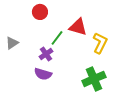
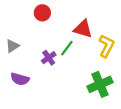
green line: (57, 38) -> (67, 48), moved
purple semicircle: (43, 74) -> (20, 79), moved

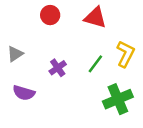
red triangle: (83, 29) -> (95, 18), moved
green line: (67, 48) -> (95, 64), moved

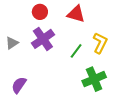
purple cross: (58, 68) -> (43, 39), moved, size x1.6
purple semicircle: (24, 93) -> (19, 85), moved, turned 108

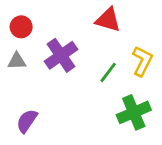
red circle: (40, 12) -> (21, 27), moved
gray triangle: (12, 43) -> (17, 61), turned 32

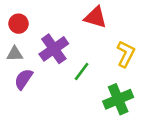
green line: (108, 72) -> (82, 72), moved
purple semicircle: (27, 121) -> (24, 79), moved

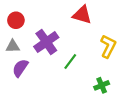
green cross: (118, 99) -> (102, 85), size x0.6

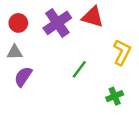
purple cross: (46, 42) -> (57, 23), moved

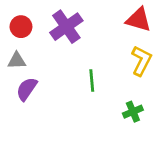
red triangle: (93, 17) -> (139, 20), moved
green line: (79, 69) -> (92, 80), turned -42

